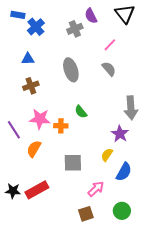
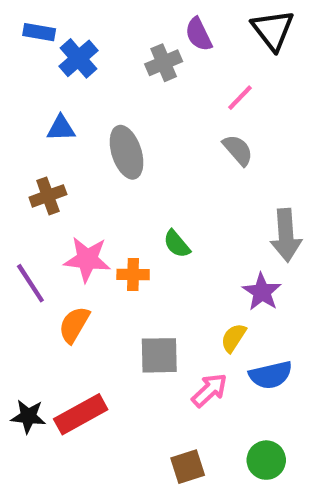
gray ellipse: (71, 70) -> (127, 152), moved
brown cross: (31, 86) -> (48, 196), moved
blue semicircle: (124, 172) -> (271, 375), turned 48
pink arrow: (96, 189) -> (209, 390), moved

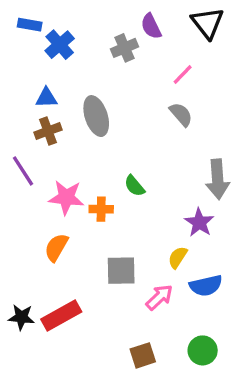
brown cross: (48, 196) -> (48, 131), moved
purple line: (30, 283) -> (23, 171), moved

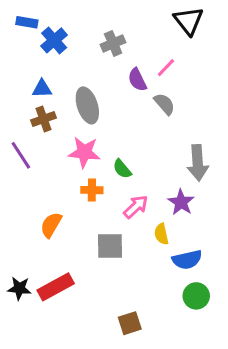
purple semicircle: (151, 26) -> (137, 80), moved
pink star: (66, 198) -> (84, 152), moved
yellow semicircle: (178, 257) -> (161, 234), turned -45
pink arrow: (159, 297) -> (136, 207), moved
green circle: (203, 350) -> (196, 296), moved

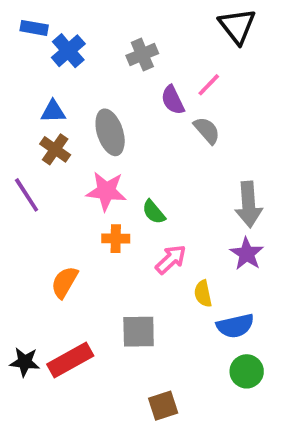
brown cross: (44, 119) -> (55, 149), turned -35
purple star: (181, 202) -> (247, 254), moved
gray square: (110, 246) -> (139, 332), moved

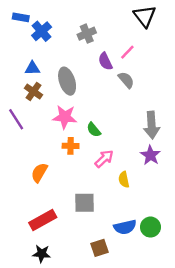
blue semicircle: (235, 326) -> (125, 227), moved
black star: (25, 362) -> (42, 254), moved

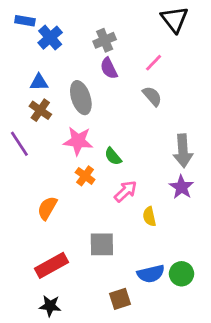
purple semicircle: (105, 61) -> (109, 68), moved
orange cross: (71, 146) -> (85, 176), turned 35

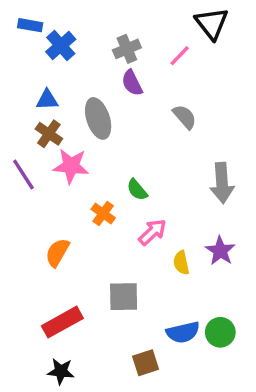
pink line: (154, 63) -> (180, 56), moved
pink star: (78, 141) -> (71, 166), moved
purple star: (182, 187) -> (220, 251), moved

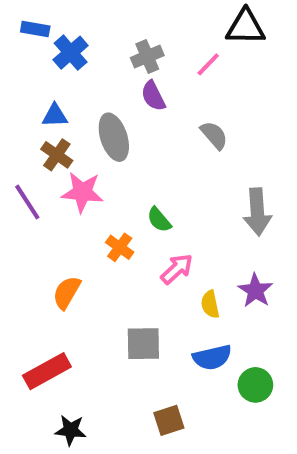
black triangle: (212, 23) -> (246, 27), turned -51
red rectangle: (62, 322) -> (47, 371), moved
blue semicircle: (183, 332) -> (212, 357), moved

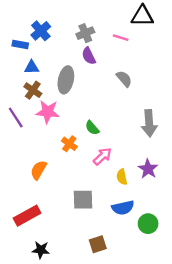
blue rectangle: (35, 29) -> (20, 44), moved
pink line: (208, 64) -> (121, 38), turned 63
gray ellipse: (114, 137) -> (66, 80), turned 30

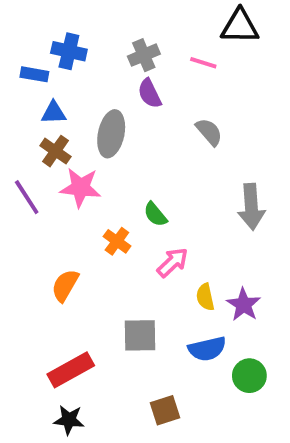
blue cross: (41, 31) -> (69, 51), turned -36
purple star: (148, 169) -> (244, 305), moved
red rectangle: (27, 216) -> (71, 370), moved

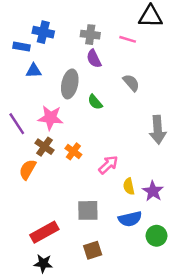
gray cross: (144, 55) -> (90, 35), turned 30
brown cross: (55, 151) -> (44, 147), moved
green semicircle: (155, 214) -> (95, 102), moved
orange semicircle: (65, 285) -> (28, 169), moved
brown square: (165, 410) -> (93, 250), moved

